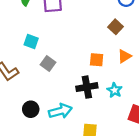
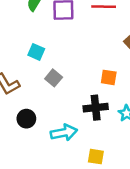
black circle: (31, 109) -> (26, 119), moved

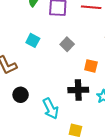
gray square: (54, 78) -> (67, 44), moved
cyan arrow: (64, 133) -> (51, 109), turned 70

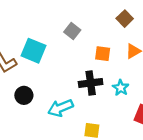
cyan square: (33, 40) -> (33, 51), moved, size x1.5
cyan arrow: (51, 109) -> (61, 108), turned 100

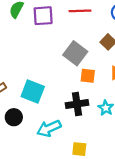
gray square: (72, 31) -> (75, 53), moved, size x1.5
cyan square: (33, 51) -> (33, 92), moved

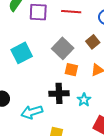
cyan square: (33, 92) -> (22, 53), moved, turned 35

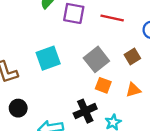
black cross: (59, 93) -> (85, 111), turned -30

